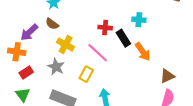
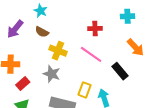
purple arrow: (29, 32) -> (15, 29), moved
black rectangle: (123, 38) -> (120, 71), moved
yellow rectangle: (86, 74) -> (84, 90), moved

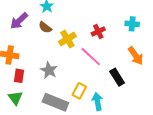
red cross: (95, 28) -> (98, 31), turned -32
yellow cross: (58, 51) -> (67, 39), moved, turned 30
red rectangle: (23, 83) -> (19, 76), turned -48

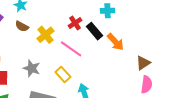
black rectangle: (117, 77) -> (95, 31), moved
yellow rectangle: (79, 91) -> (63, 74), moved, turned -63

